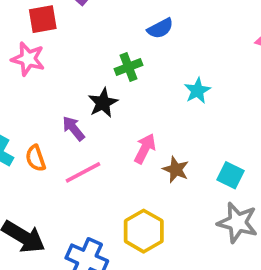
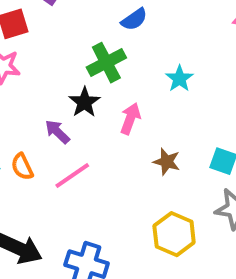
green cross: (128, 67) -> (106, 63), size x1.4
pink arrow: (145, 149) -> (130, 119), moved
yellow hexagon: (144, 231) -> (174, 234), moved

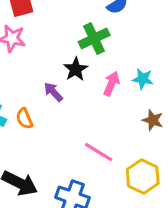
cyan star: (179, 79) -> (143, 79), moved, turned -30
brown star: (167, 162) -> (153, 120), moved
pink line: (72, 176) -> (99, 152), moved, turned 64

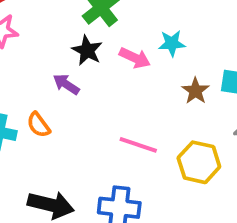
pink arrow: (111, 84) -> (135, 58), turned 105
brown star: (153, 120) -> (195, 91), turned 30

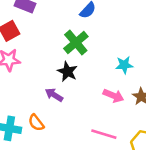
pink arrow: (135, 58) -> (113, 96), moved

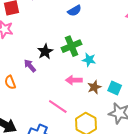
green cross: (76, 43) -> (72, 46), moved
pink arrow: (113, 96) -> (74, 80), turned 140

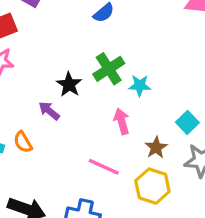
pink arrow: (74, 80) -> (122, 121), turned 84
brown star: (94, 87) -> (156, 147), moved
cyan square: (115, 88) -> (187, 122), turned 32

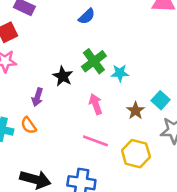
purple arrow: (49, 111) -> (37, 97), moved, turned -108
pink arrow: (122, 121) -> (96, 104), moved
brown star: (156, 147) -> (135, 111), moved

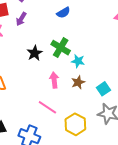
green cross: (94, 61) -> (61, 48), turned -36
purple arrow: (37, 97) -> (21, 19), moved
brown star: (135, 111) -> (78, 82), moved

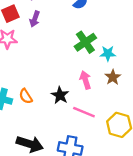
green cross: (61, 48) -> (85, 42), turned 36
black star: (35, 53) -> (60, 95), moved

